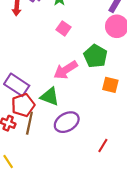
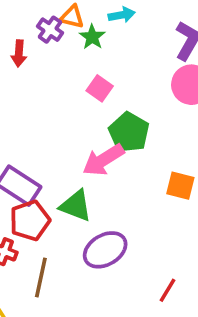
green pentagon: (95, 56) -> (129, 132), moved
brown line: (29, 123) -> (41, 277), moved

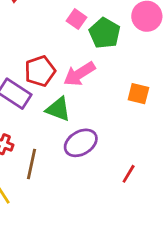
green pentagon: (129, 132) -> (105, 33), moved
red pentagon: (30, 220) -> (40, 71), moved

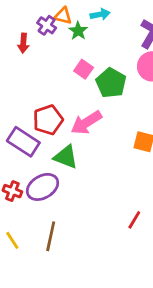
purple ellipse: (81, 143) -> (43, 187), moved
brown line: (31, 164) -> (51, 236), moved

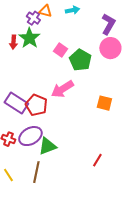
green star: (78, 31) -> (29, 38), moved, size x1.5
red arrow: (23, 43) -> (13, 42), moved
red pentagon: (48, 120) -> (36, 105), moved, turned -30
green triangle: (66, 157) -> (47, 146), moved, turned -42

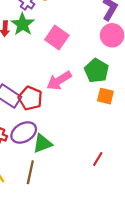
pink square: (60, 50) -> (57, 38), size x1.5
green pentagon: (80, 60) -> (97, 71), moved

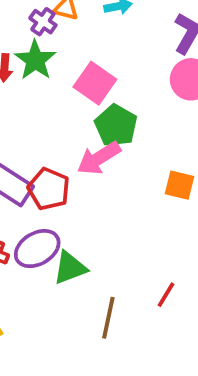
green pentagon: (97, 71) -> (116, 125), moved
brown line: (30, 172) -> (108, 318), moved

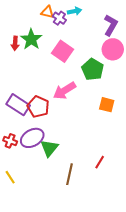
purple cross: (43, 22) -> (59, 18), moved
green pentagon: (116, 125) -> (93, 69), moved
green triangle: (70, 268) -> (49, 148), turned -30

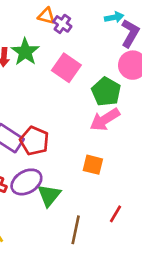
cyan arrow: (74, 11) -> (114, 17), moved
pink arrow: (64, 91) -> (105, 120), moved
orange square: (107, 105) -> (93, 165), moved

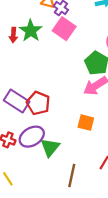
pink square: (66, 68) -> (64, 29), moved

